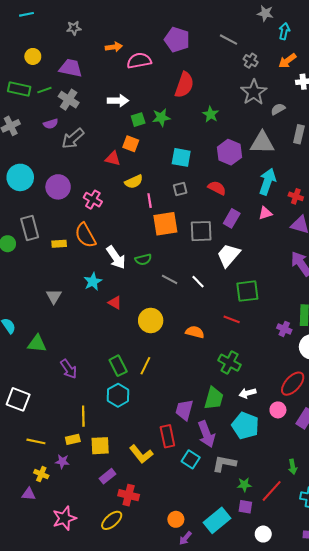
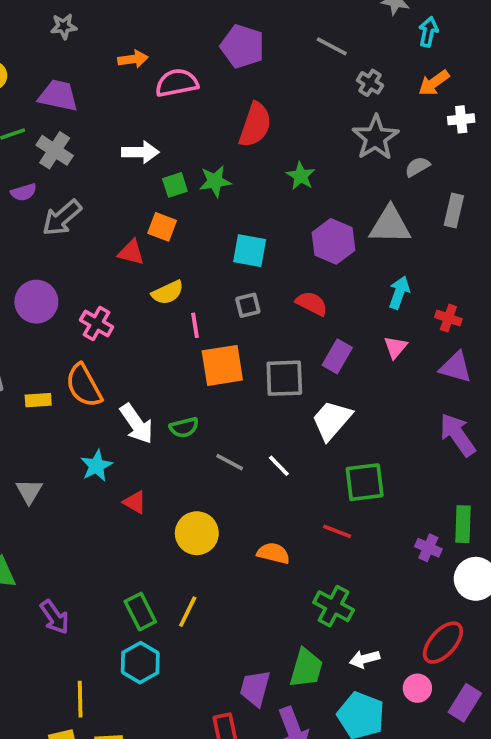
cyan arrow: (267, 182) -> (399, 293), size x0.7
pink triangle: (265, 213) -> (396, 347), turned -32

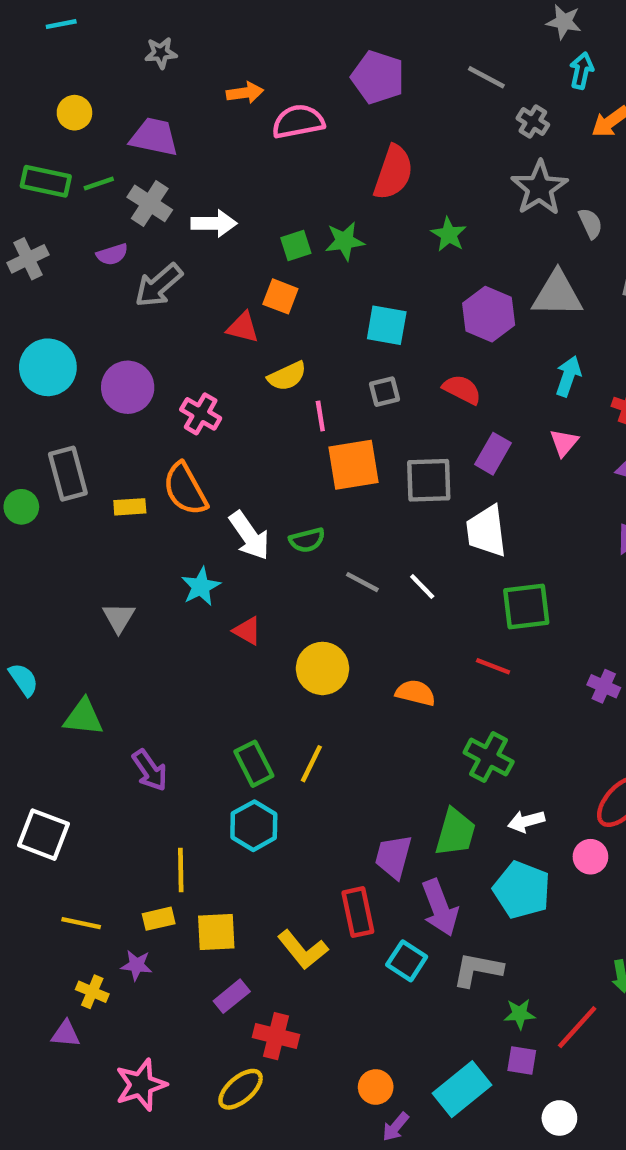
cyan arrow: (428, 32) -> (582, 71), moved
white arrow: (140, 152) -> (214, 223), moved
gray semicircle: (417, 167) -> (590, 223), turned 95
white trapezoid: (332, 420) -> (486, 531), turned -48

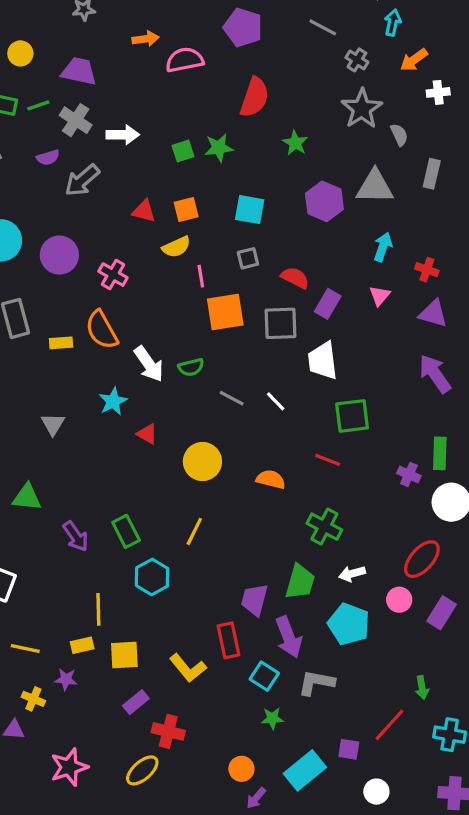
orange square: (280, 296) -> (186, 210), moved, turned -35
red semicircle: (462, 389) -> (295, 278), moved
green rectangle: (254, 764) -> (126, 531), moved
green star: (520, 1014) -> (272, 718), moved

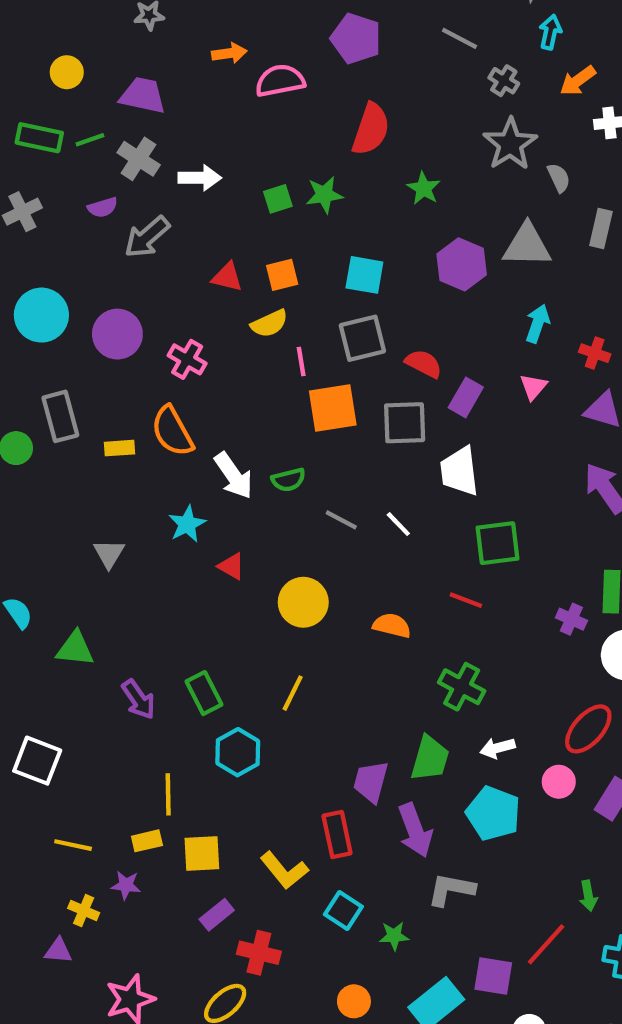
gray square: (248, 258) -> (362, 338), size x1.6
cyan square: (264, 676) -> (343, 911), moved
purple square: (349, 749) -> (493, 976), size x1.4

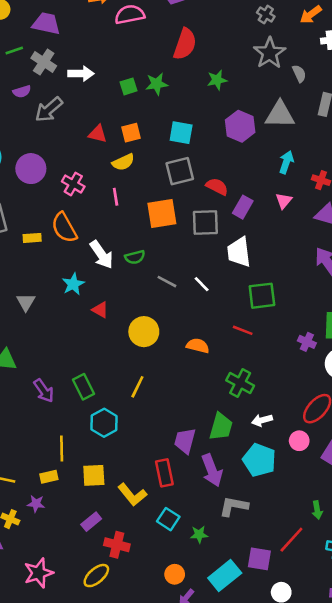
green star: (424, 188) -> (217, 80), turned 30
pink line: (301, 362) -> (116, 197), moved
yellow square: (202, 854) -> (94, 475), moved

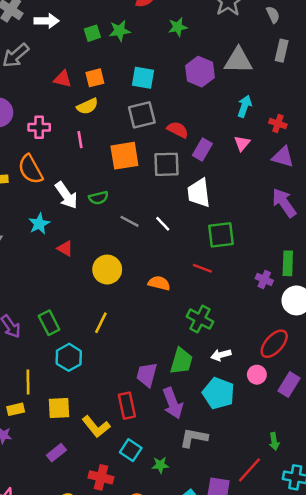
gray semicircle: (299, 74) -> (273, 15), moved
pink cross: (73, 184) -> (39, 127), turned -30
red cross: (117, 545) -> (101, 477), moved

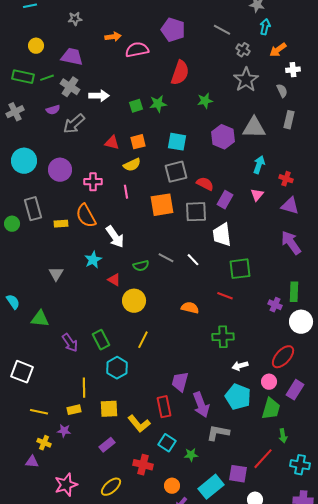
green semicircle: (99, 198) -> (141, 266), moved
yellow circle: (107, 270) -> (134, 301), moved
green cross: (200, 319) -> (223, 337), turned -30
green trapezoid: (181, 361) -> (271, 409), moved

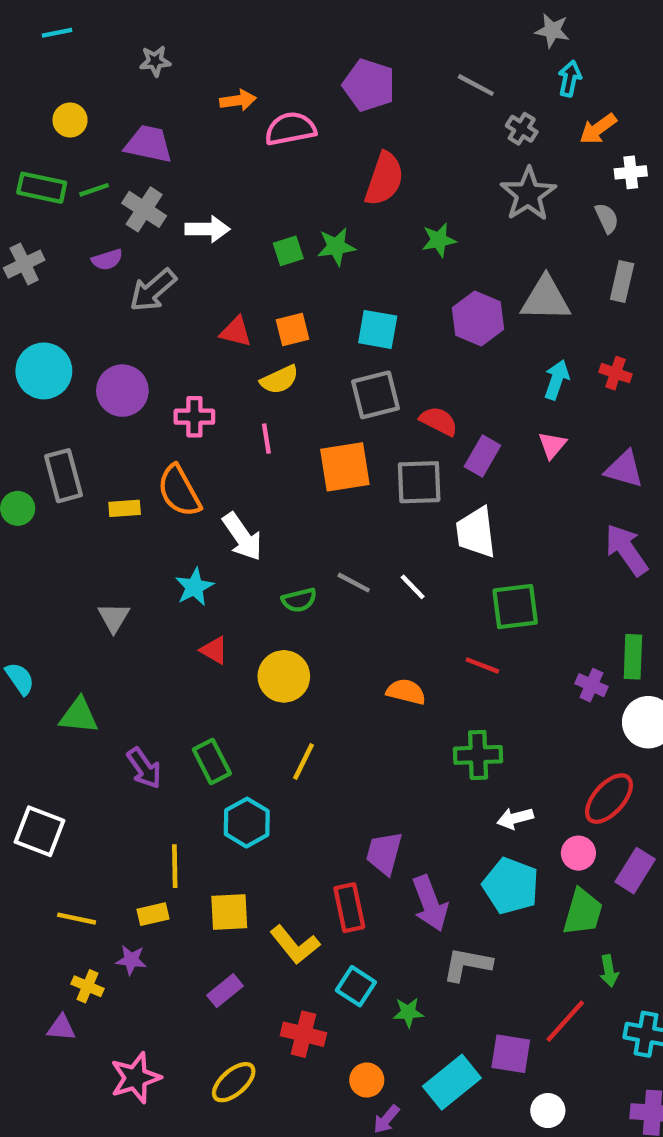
red cross: (286, 179) -> (615, 373), moved
red triangle: (114, 280) -> (214, 650), moved

